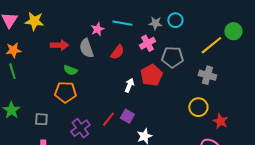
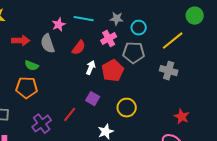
cyan circle: (175, 20) -> (139, 28), moved
green circle: (233, 31) -> (195, 16), moved
white arrow: (129, 85) -> (91, 68), moved
yellow circle: (198, 107) -> (127, 108), moved
purple square: (127, 116) -> (93, 99), moved

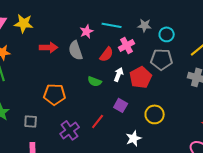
pink cross: (109, 39) -> (127, 45), moved
green semicircle: (32, 66) -> (95, 81), moved

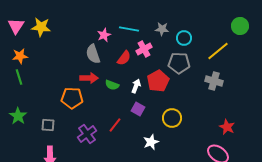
red arrow: (49, 47) -> (89, 78), moved
white arrow: (119, 74) -> (136, 86), moved

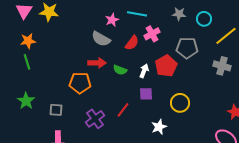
gray star: (162, 29) -> (179, 14), moved
cyan circle: (184, 38) -> (204, 19), moved
gray semicircle: (93, 54) -> (101, 39), turned -42
purple square: (138, 109) -> (146, 94), turned -32

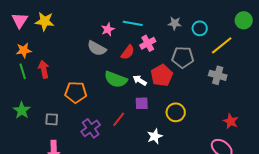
red arrow: (97, 63) -> (44, 69), moved, turned -102
green semicircle: (120, 70) -> (116, 79), size x1.6
white arrow: (144, 71) -> (140, 80), turned -80

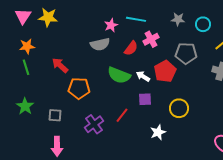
gray semicircle: (97, 48) -> (100, 44), turned -42
red arrow: (44, 69) -> (60, 65), moved, turned -36

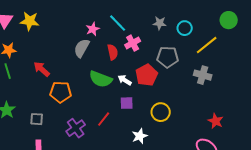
cyan line: (136, 19) -> (118, 23), turned 36
gray semicircle: (100, 44) -> (82, 48), turned 132
red semicircle: (131, 48) -> (113, 52), turned -49

